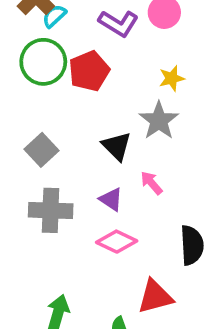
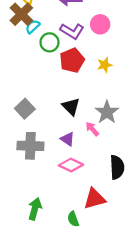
green circle: (43, 62) -> (50, 42), moved, size x0.7
red pentagon: (89, 71) -> (72, 60), moved
gray star: (159, 121) -> (107, 112), moved

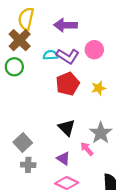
cyan semicircle: (33, 27) -> (51, 55), moved, turned 40
green circle: (50, 42) -> (14, 67), moved
gray square: (25, 109) -> (23, 142), moved
gray cross: (30, 146) -> (28, 165), size x0.6

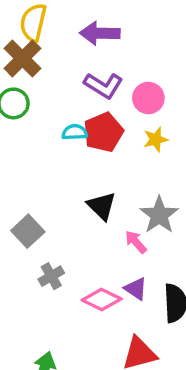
pink circle: (94, 50) -> (148, 98), moved
cyan semicircle: (51, 55) -> (75, 132), moved
purple triangle: (63, 158) -> (136, 289), moved
gray cross: (28, 165) -> (51, 276), moved, turned -32

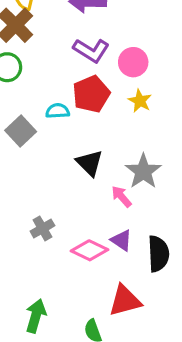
cyan semicircle: (75, 132) -> (58, 111), moved
yellow star: (156, 139) -> (140, 101), turned -30
gray square: (28, 231) -> (21, 131), moved

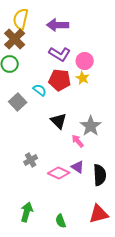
red pentagon: (91, 94) -> (60, 80), turned 30
yellow star: (140, 101) -> (83, 78), moved
cyan semicircle: (58, 111) -> (40, 90), turned 40
red triangle: (125, 301) -> (99, 214), moved

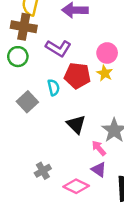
brown cross: (15, 39) -> (24, 27), turned -35
purple L-shape: (60, 54) -> (58, 48), moved
cyan semicircle: (40, 90) -> (54, 87), turned 40
purple triangle: (78, 167) -> (99, 170), moved

